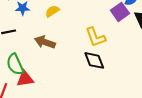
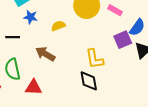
red triangle: (25, 79) -> (33, 87), moved

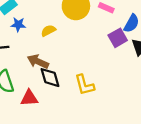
yellow L-shape: (95, 59) -> (84, 85), moved
black diamond: (89, 81) -> (50, 78), moved

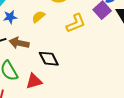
brown arrow: (38, 62) -> (19, 43), moved
yellow L-shape: (84, 85) -> (76, 23), moved, turned -85

